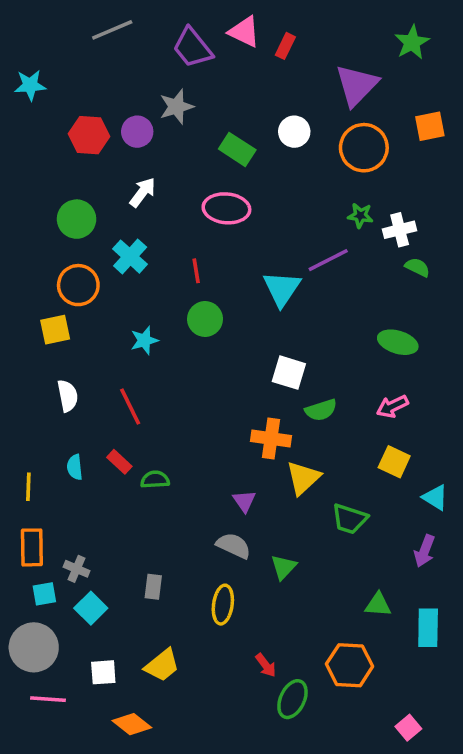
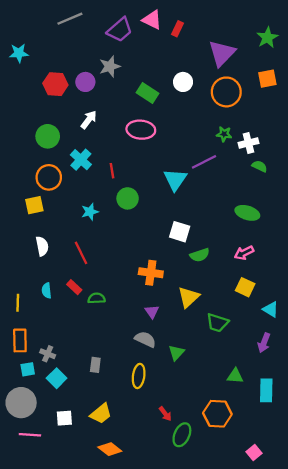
green star: (412, 42) -> (267, 38), moved
purple trapezoid: (193, 48) -> (120, 30), turned -92
red line: (196, 271) -> (112, 171), moved
orange cross: (271, 439) -> (151, 273), moved
orange diamond: (132, 724) -> (110, 449), moved

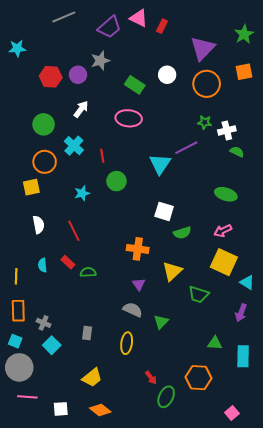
yellow square: (245, 287) -> (224, 262), size x1.5
cyan square: (28, 369) -> (15, 341), moved, turned 32
white square: (64, 418) -> (61, 409), moved

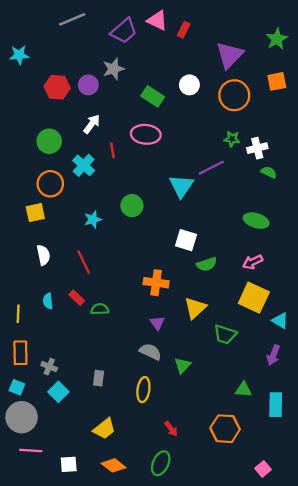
red line: (102, 156) -> (112, 150), moved
green ellipse: (166, 397) -> (161, 463), moved

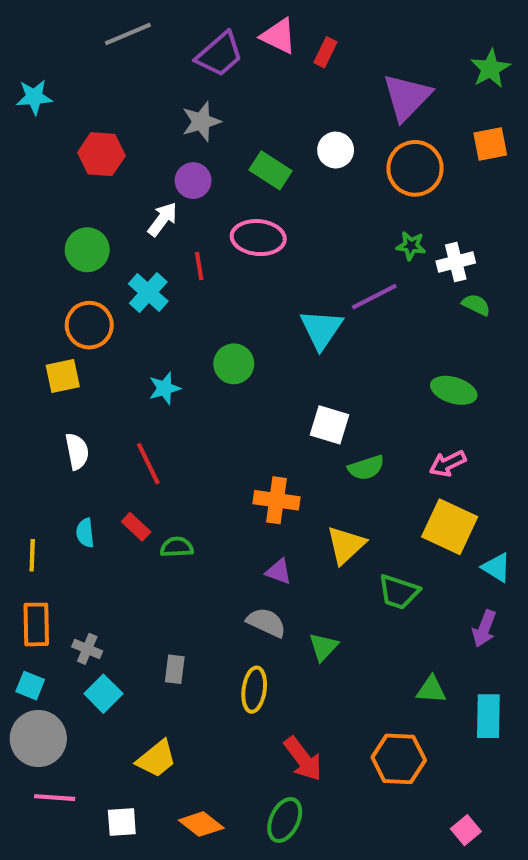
purple circle: (88, 85) -> (193, 181), moved
purple triangle: (157, 323) -> (279, 572), turned -35
yellow trapezoid: (104, 429) -> (156, 759), moved
red arrow: (171, 429) -> (303, 759), size x1.6

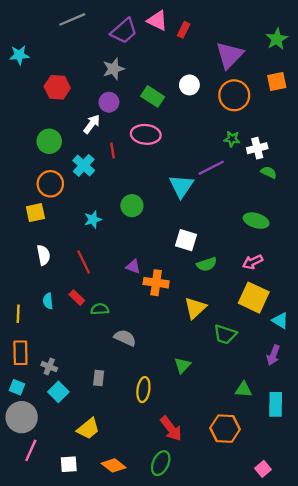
purple triangle: (279, 572) -> (133, 267), moved
gray semicircle: (266, 622) -> (125, 338), moved
pink line: (55, 798) -> (31, 450), turned -70

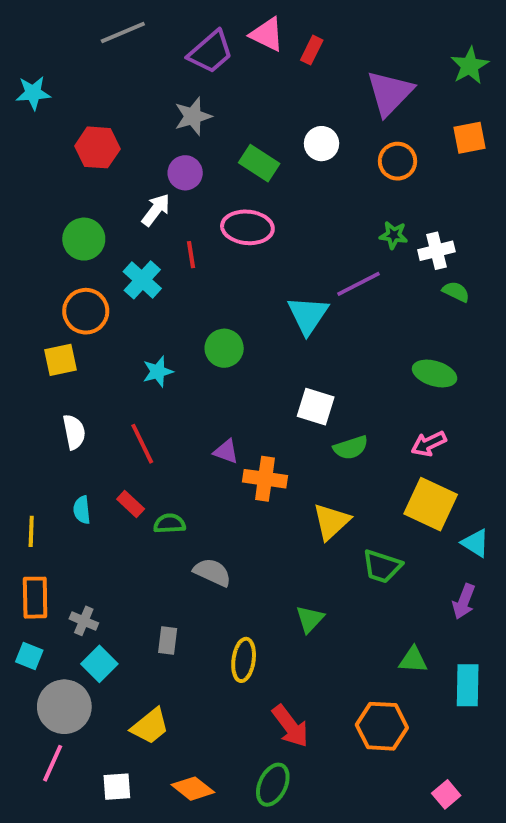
orange circle: (234, 95) -> (398, 161), size x0.7
gray circle: (22, 417) -> (64, 707), moved

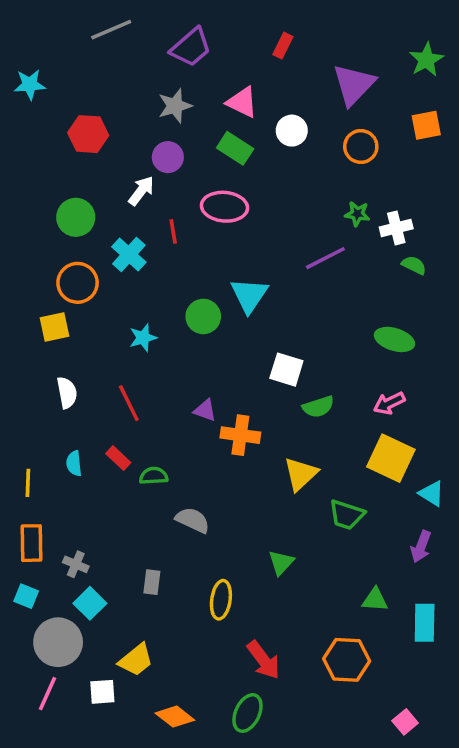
pink triangle: (267, 34) -> (242, 102), moved
cyan triangle: (308, 315) -> (249, 295), moved
white square: (117, 787) -> (102, 692), moved

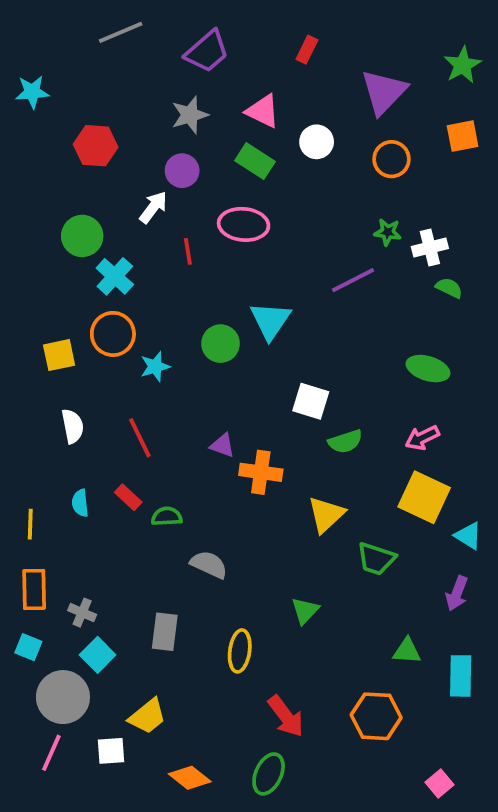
cyan cross: (129, 254) -> (115, 276), moved
orange circle: (78, 283) -> (113, 334), moved
gray rectangle: (152, 582) -> (165, 632), size x1.4

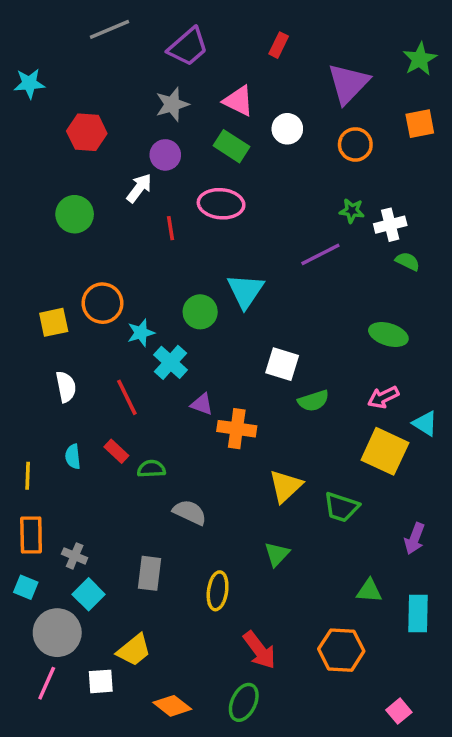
cyan cross: (115, 276) -> (170, 362), moved
yellow triangle: (326, 515) -> (286, 486), moved
cyan triangle: (468, 536) -> (425, 423), moved

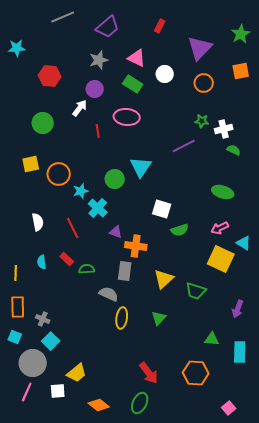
yellow square: (54, 322) -> (31, 164), moved
gray rectangle: (150, 573) -> (125, 271), moved
yellow ellipse: (218, 591) -> (122, 318), moved

